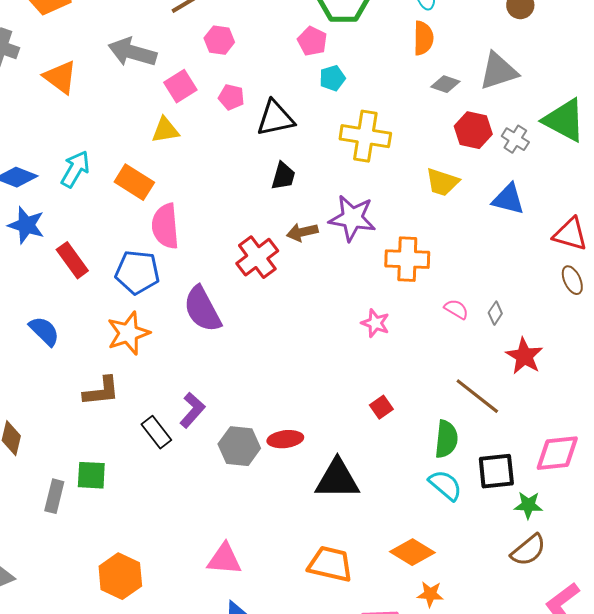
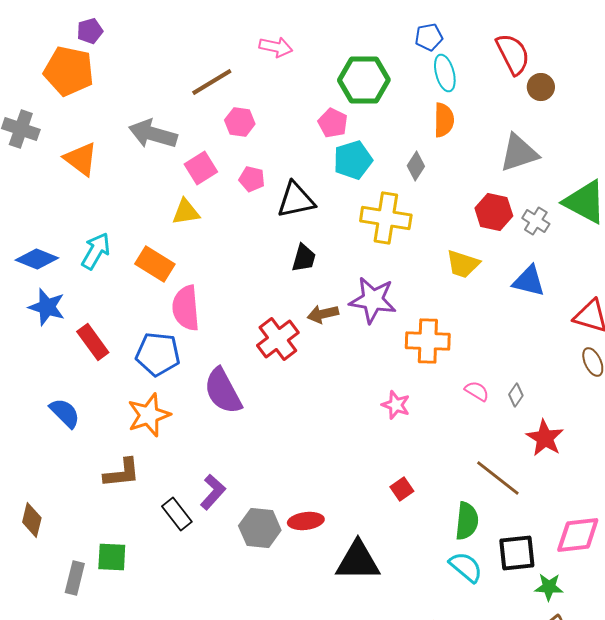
cyan pentagon: (332, 78) -> (353, 160), size x1.5
gray diamond: (445, 84) -> (416, 166), moved, turned -76

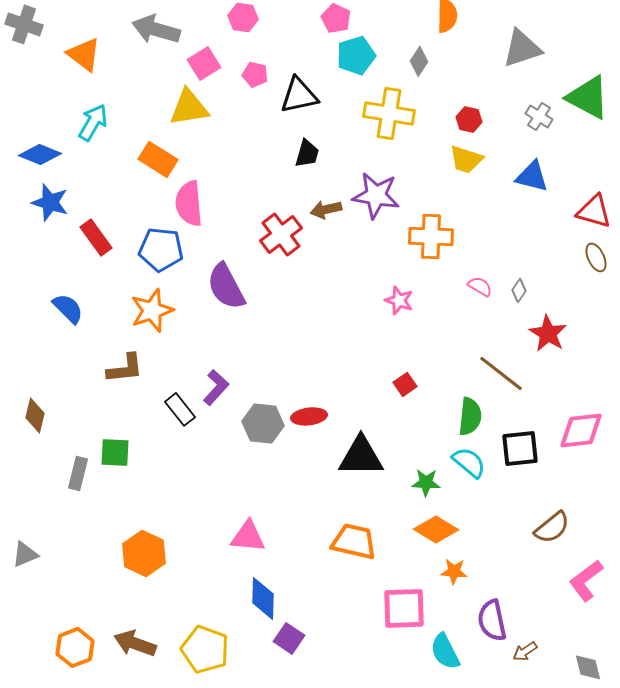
yellow triangle: (186, 212) -> (189, 107), size x1.4
red hexagon: (494, 212) -> (469, 119), moved, size x0.7
cyan arrow: (96, 251) -> (93, 122), moved
green star: (549, 587) -> (426, 482), moved

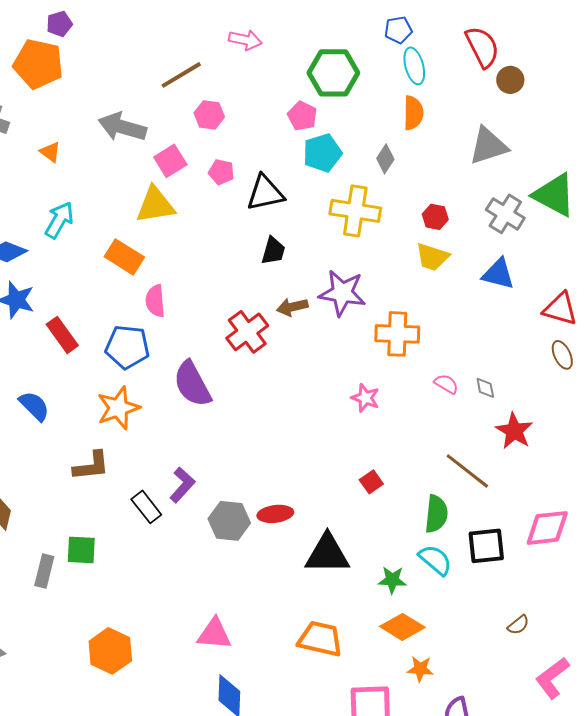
orange triangle: (84, 54) -> (50, 152), size x0.6
gray cross: (539, 116) -> (505, 214), size x1.4
pink semicircle: (189, 203) -> (155, 301), size x0.7
gray diamond: (519, 290) -> (485, 388), turned -45
brown semicircle: (552, 527) -> (518, 625), size x0.6

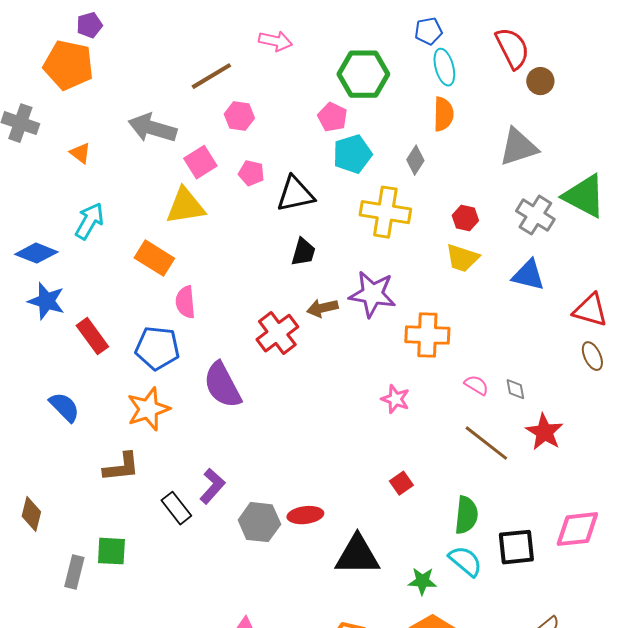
brown line: (467, 471) -> (486, 443), moved

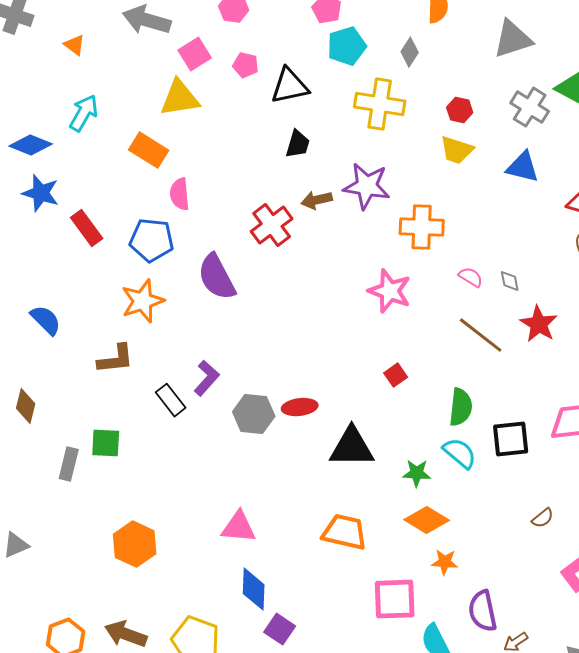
pink star: (395, 399) -> (390, 291), size x1.5
blue semicircle: (64, 407) -> (46, 320), moved

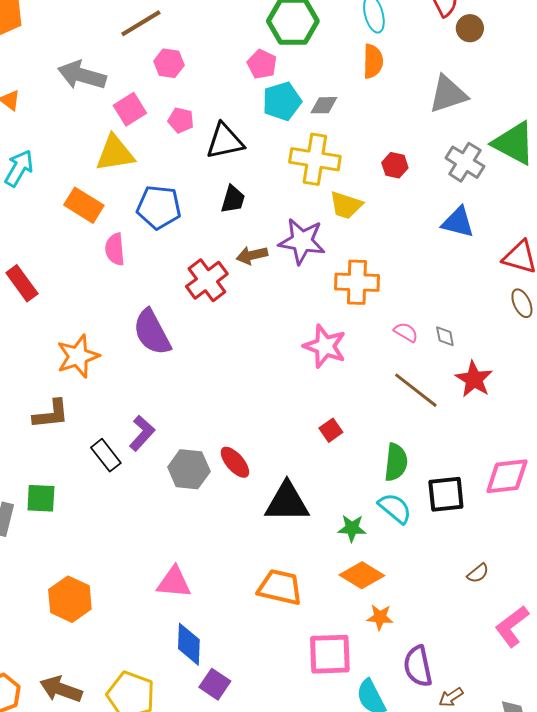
gray diamond: (410, 52) -> (324, 105), moved, turned 56
yellow trapezoid: (457, 150) -> (346, 205), moved
blue pentagon: (152, 240) -> (159, 207), moved
red ellipse: (300, 407) -> (235, 462), turned 56

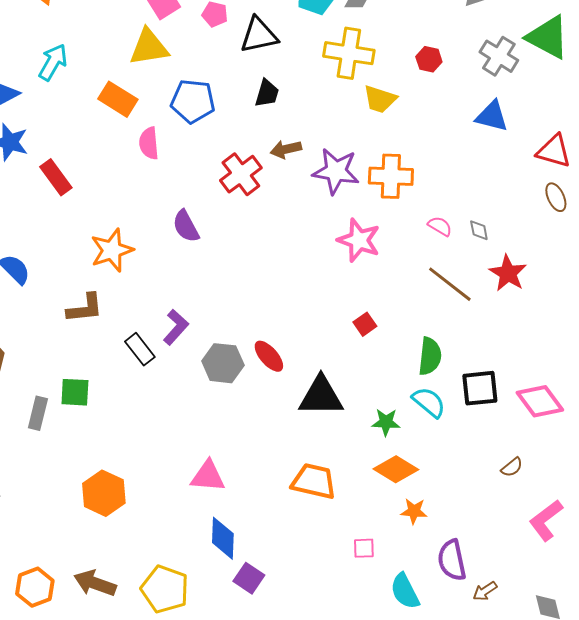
purple star: (302, 241) -> (336, 171), moved
purple semicircle: (152, 332) -> (186, 226), size x0.7
pink diamond: (507, 476) -> (540, 401), moved, turned 60
pink square: (330, 654) -> (364, 548), size x0.5

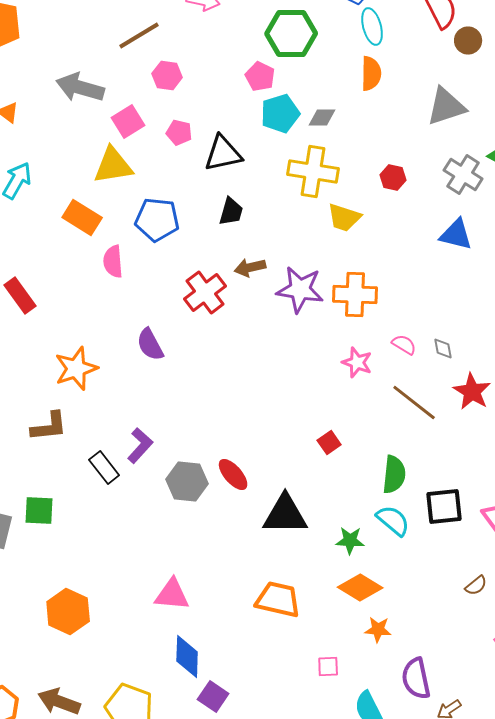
pink star: (359, 240) -> (357, 362), moved, size x0.7

